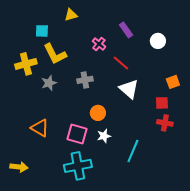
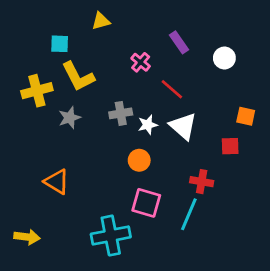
orange square: (173, 82) -> (246, 116), turned 32
red cross: (165, 123) -> (202, 182), moved
pink square: (77, 134) -> (146, 203), moved
white star: (104, 136) -> (148, 125), moved

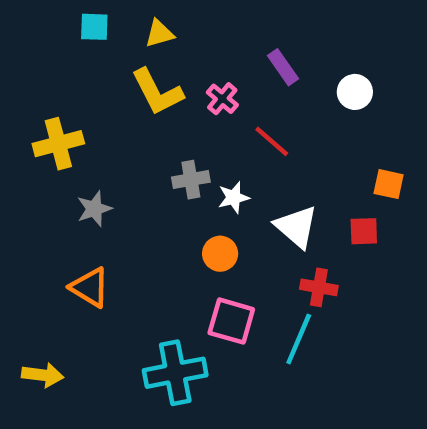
cyan square: (60, 44) -> (94, 27), moved
yellow L-shape: (78, 76) -> (157, 92), moved
gray star: (70, 118) -> (94, 209), moved
white triangle: (183, 126) -> (296, 227), moved

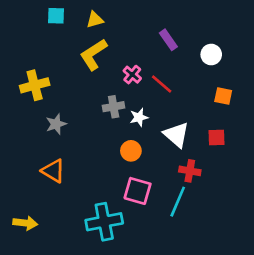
yellow L-shape: (157, 92) -> (93, 55), turned 84
pink cross: (222, 99) -> (132, 75), moved
orange square: (389, 184) -> (223, 96), moved

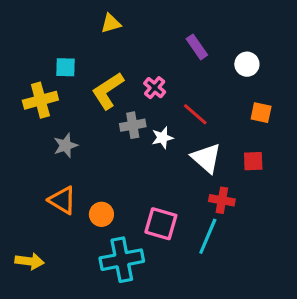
cyan square: (56, 16) -> (65, 67), moved
yellow L-shape: (93, 55) -> (108, 91), moved
red line: (162, 84) -> (195, 114), moved
orange circle: (131, 151) -> (101, 214), moved

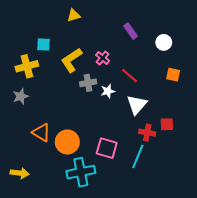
gray star: (65, 145) -> (21, 96), moved
white triangle: (206, 158) -> (137, 105), turned 30
red square: (253, 161) -> (167, 124), moved
orange circle: (101, 214) -> (67, 142), size x1.5

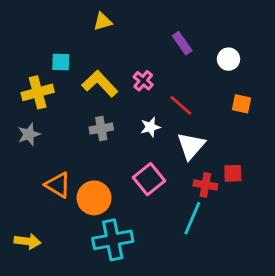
yellow L-shape: (71, 60) -> (100, 84), turned 80
gray cross: (88, 83) -> (101, 129), moved
pink square: (107, 148) -> (149, 179), moved, turned 35

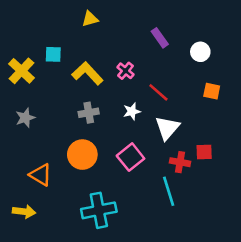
yellow cross: (38, 92) -> (21, 71), moved, turned -32
orange triangle: (58, 185) -> (41, 175), moved
orange circle: (94, 198) -> (82, 155), moved
cyan line: (192, 218) -> (169, 191), turned -40

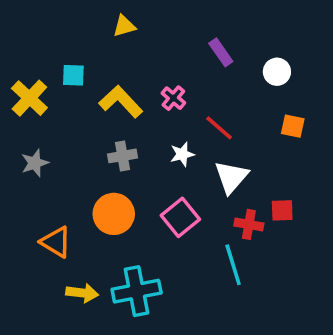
yellow arrow: (24, 212) -> (82, 293), moved

